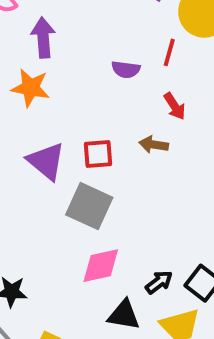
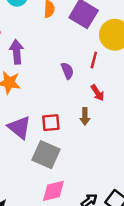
purple semicircle: (126, 69) -> (67, 71), turned -119
brown arrow: (154, 145) -> (85, 116), turned -98

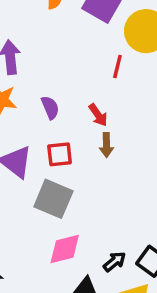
purple semicircle: (67, 71) -> (50, 107), moved
red arrow: (97, 93) -> (98, 115), moved

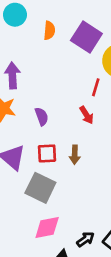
red arrow: (98, 115) -> (87, 115), moved
brown arrow: (106, 145) -> (75, 155), moved

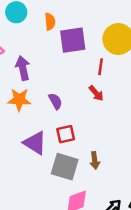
purple square: (86, 37) -> (73, 40), moved, turned -32
brown arrow: (75, 155) -> (95, 160), moved

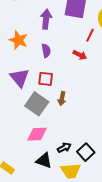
purple arrow: (23, 68) -> (46, 19), moved
red arrow: (96, 93) -> (80, 55), turned -40
brown arrow: (95, 160) -> (62, 99), moved

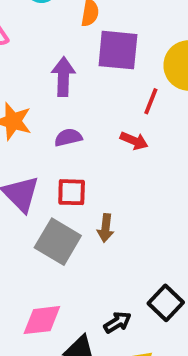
purple semicircle: (46, 51) -> (68, 137), turned -88
pink diamond: (37, 134) -> (42, 320), moved
black square: (86, 152) -> (166, 303), moved

